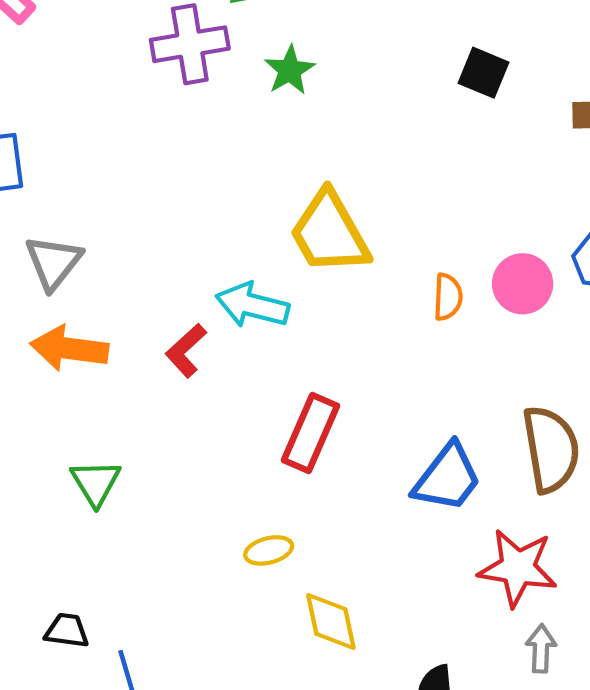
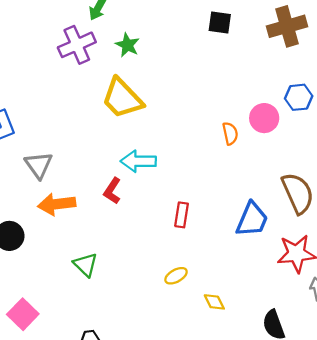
yellow trapezoid: (329, 233) -> (122, 98), moved
red rectangle: (310, 433) -> (182, 215), size x0.7
yellow diamond: (331, 622) -> (214, 302), size x0.7

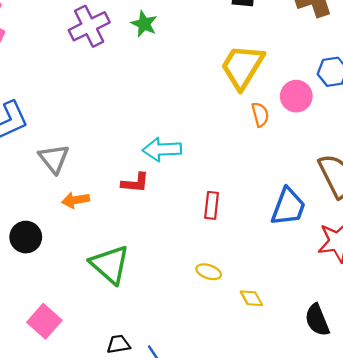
yellow trapezoid: (122, 98) -> (242, 67), moved, turned 78
red L-shape: (112, 191) -> (135, 183), turned -115
orange arrow: (57, 204) -> (75, 200), size x0.7
green triangle: (86, 265) -> (110, 264), size x1.5
yellow ellipse: (176, 276) -> (209, 272), turned 50

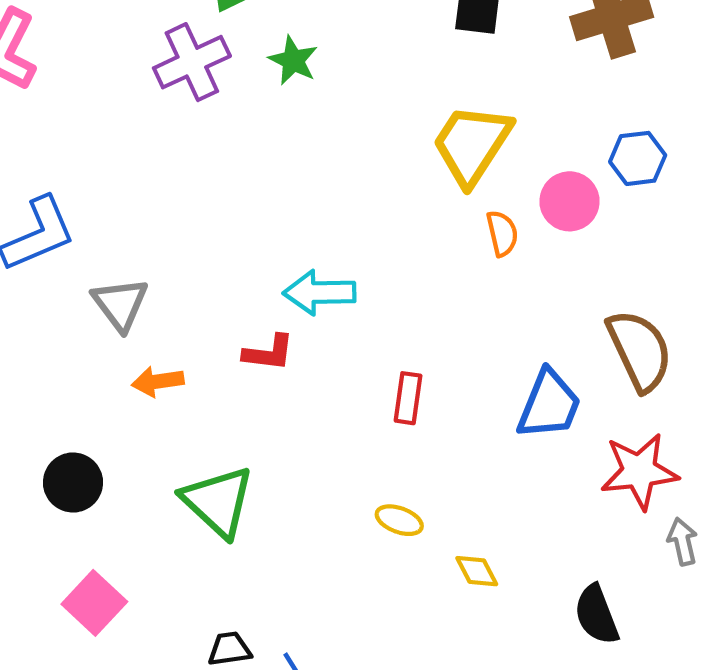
black circle: (26, 237) -> (73, 482), moved

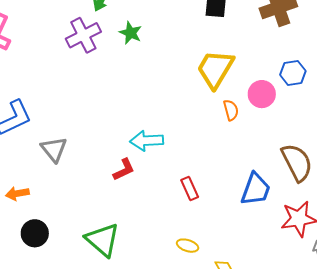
red L-shape: (269, 353) -> (124, 170), turned -30
orange arrow: (158, 381) -> (17, 194), moved
red rectangle: (408, 398) -> (190, 189), turned -30

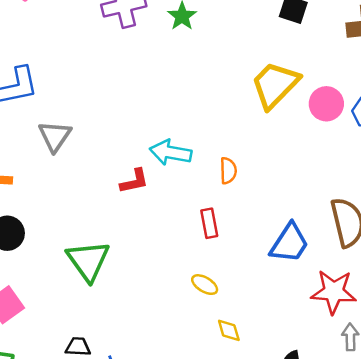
pink circle: (262, 94) -> (326, 104), moved
orange semicircle: (231, 110) -> (228, 171), moved
yellow ellipse: (188, 246) -> (205, 285), moved

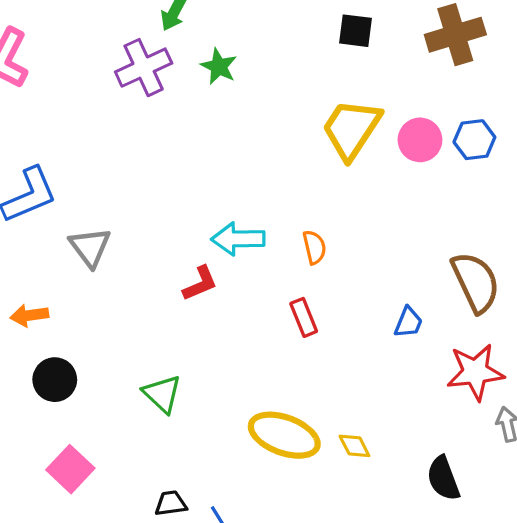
blue trapezoid: (289, 243) -> (408, 322), size x0.6
green triangle: (88, 261) -> (162, 394), size x0.7
yellow ellipse: (205, 285) -> (284, 435), moved, size x2.0

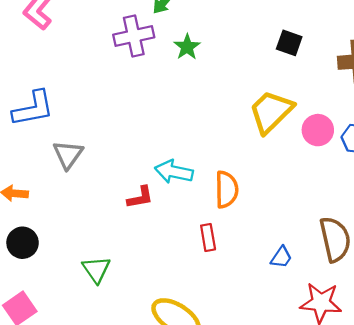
orange semicircle: (314, 247) -> (227, 190), size x1.5

